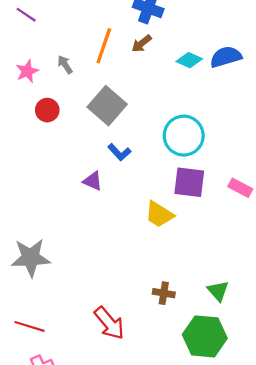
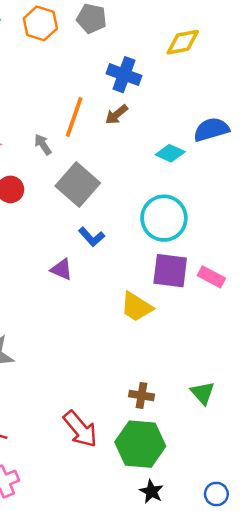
cyan diamond: (189, 60) -> (170, 153), moved
gray arrow: (65, 65) -> (43, 144), moved
pink rectangle: (240, 188) -> (211, 277), moved
green hexagon: (205, 336) -> (140, 444), moved

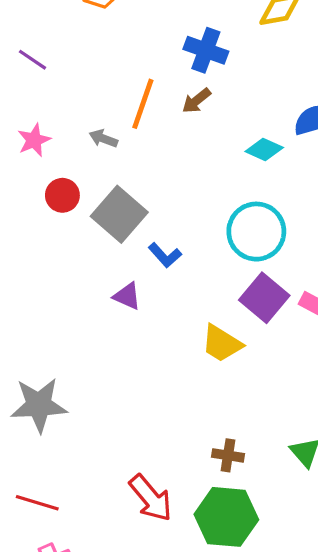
gray arrow: (43, 144) -> (103, 139), turned -35
gray square: (78, 184) -> (119, 214), moved
purple square: (170, 271) -> (264, 298), turned 33

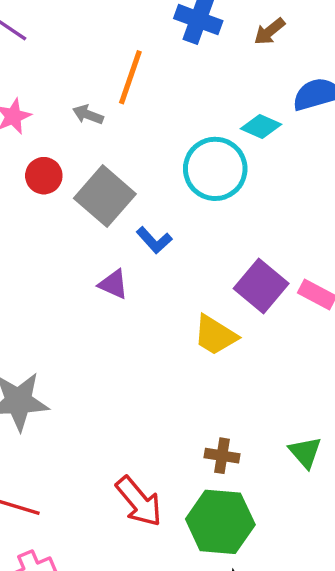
brown arrow: (196, 101) -> (270, 31), moved
cyan circle: (256, 232) -> (215, 169), moved

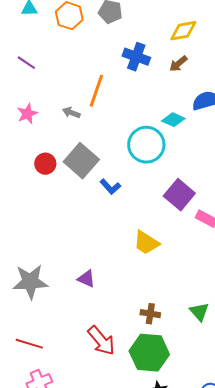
red circle: (44, 176) -> (45, 164), moved
purple triangle: (113, 284) -> (86, 279), moved
purple square: (261, 286) -> (179, 195), moved

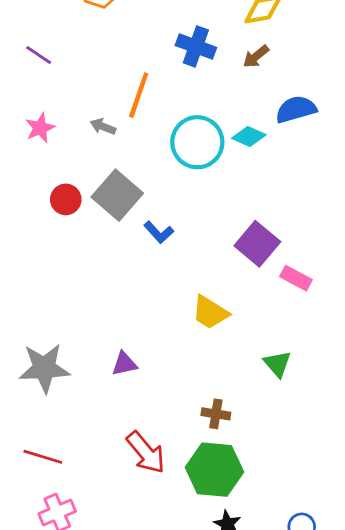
cyan circle: (146, 145) -> (197, 142), moved
purple triangle: (86, 279) -> (124, 364), turned -36
green triangle: (199, 312) -> (277, 364), moved

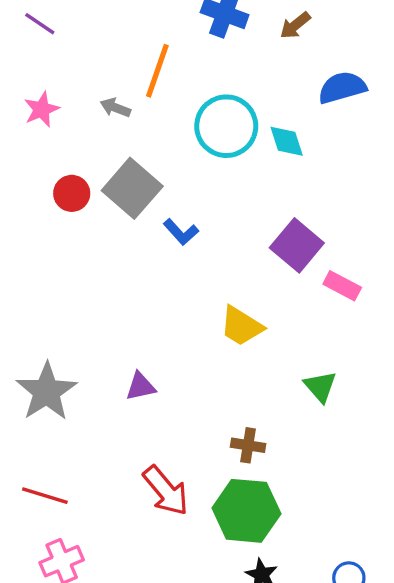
cyan diamond: (249, 137) -> (287, 141), moved, turned 48
gray star: (44, 368) -> (47, 392), turned -30

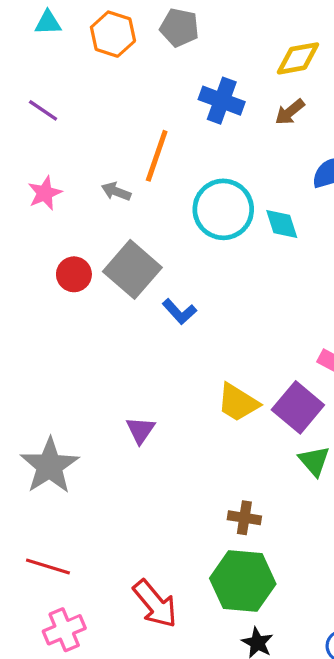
purple square: (297, 245) -> (298, 407), moved
purple triangle: (141, 387) -> (140, 430), moved, turned -44
red arrow: (166, 491) -> (155, 604), moved

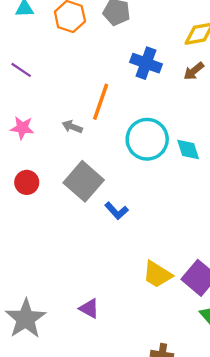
pink star: (45, 193) -> (22, 128), turned 30
red circle: (74, 274) -> (27, 182), moved
purple triangle: (140, 430) -> (89, 308), moved, turned -35

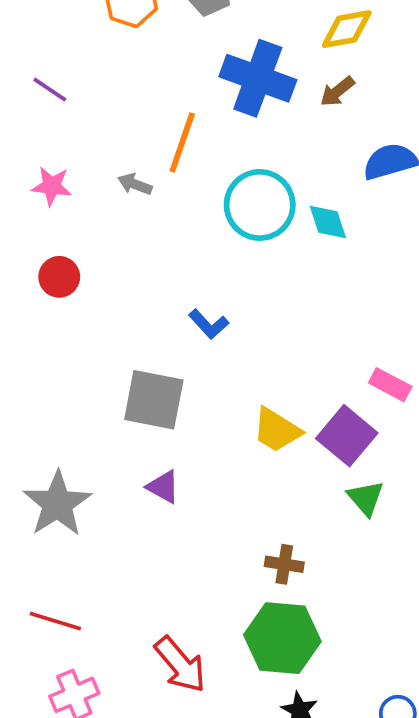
blue cross: (146, 63) -> (258, 78), size x1.4
gray square: (84, 181) -> (154, 400), moved, turned -30

